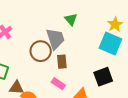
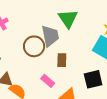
green triangle: (71, 19) -> (68, 19), size x1.5
brown rectangle: (62, 62) -> (62, 60), moved

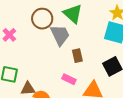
brown circle: (34, 46) -> (42, 19), moved

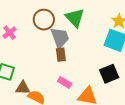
brown rectangle: (77, 56) -> (61, 55), moved

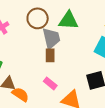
green triangle: (75, 18) -> (68, 20), turned -50

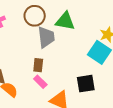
brown rectangle: (50, 55) -> (38, 65), moved

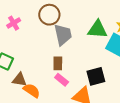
green triangle: (65, 21) -> (97, 29), moved
black square: (86, 84) -> (96, 76), moved

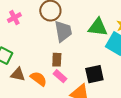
orange semicircle: (32, 91) -> (39, 79), moved

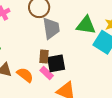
black square: (94, 74) -> (56, 63), moved

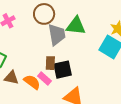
green triangle: (86, 25) -> (76, 26), moved
pink rectangle: (47, 73) -> (45, 78), moved

